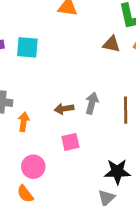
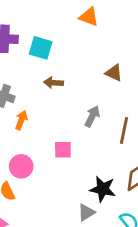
brown triangle: (111, 44) -> (114, 73), moved
brown arrow: (64, 109) -> (53, 83), moved

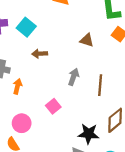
cyan square: (41, 48) -> (26, 27), turned 30
pink square: (63, 150) -> (53, 106), turned -32

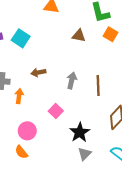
brown triangle: (87, 40) -> (79, 36), moved
brown arrow: (40, 54) -> (38, 72), moved
black star: (89, 134) -> (80, 132), moved, turned -30

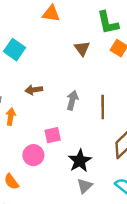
brown triangle: (79, 36) -> (82, 48), turned 40
pink square: (56, 111) -> (53, 135), turned 32
pink circle: (27, 131) -> (33, 155), moved

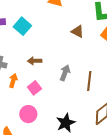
brown triangle: (82, 48) -> (78, 31), turned -32
pink square: (53, 135) -> (34, 88), moved, turned -32

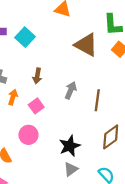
brown triangle: (78, 31) -> (86, 45), size x1.6
brown arrow: (35, 61) -> (37, 76), turned -80

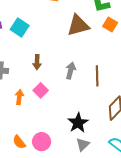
brown triangle: (86, 45) -> (78, 25), turned -35
orange arrow: (13, 97) -> (19, 97), moved
pink circle: (28, 135) -> (42, 142), moved

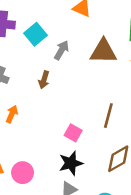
gray arrow: (71, 71) -> (62, 50), moved
pink square: (41, 90) -> (73, 133), moved, turned -32

